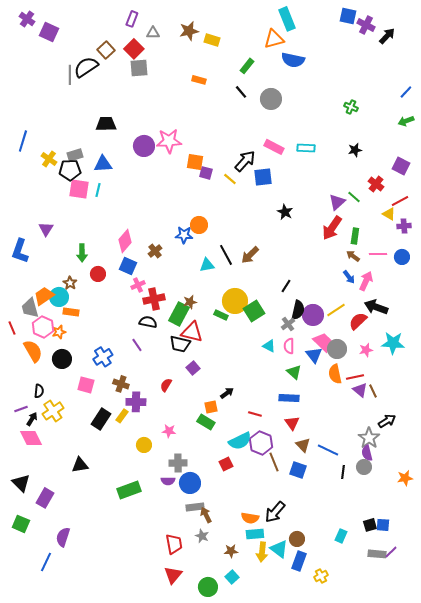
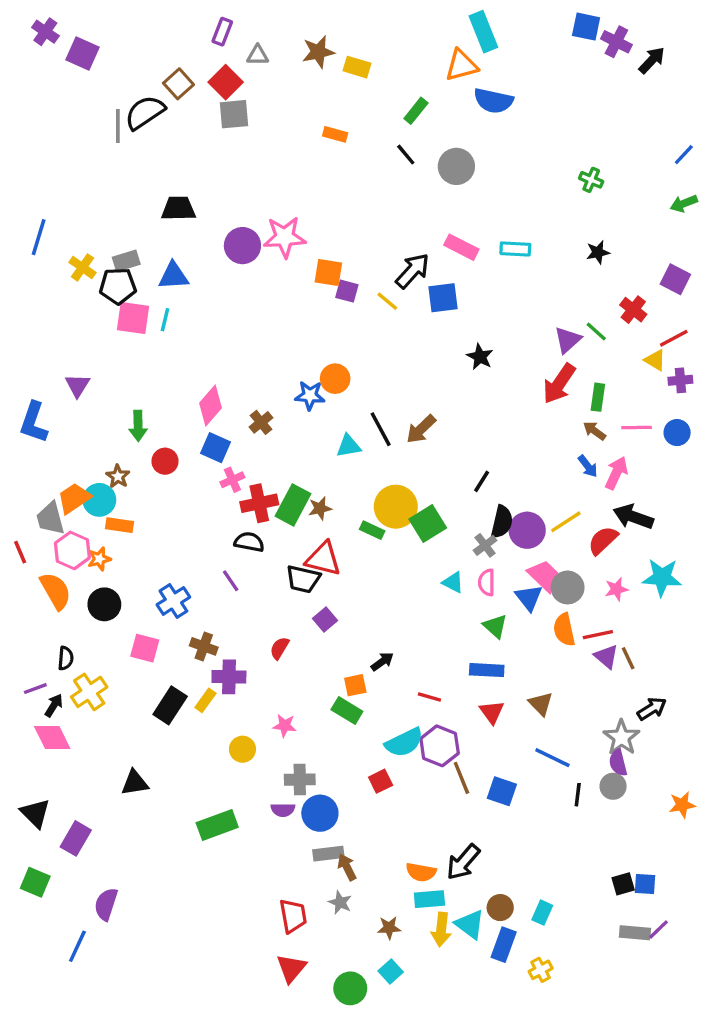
green rectangle: (179, 314) -> (293, 505), moved
brown triangle: (303, 445) -> (541, 704), moved
cyan rectangle: (341, 536) -> (542, 913), moved

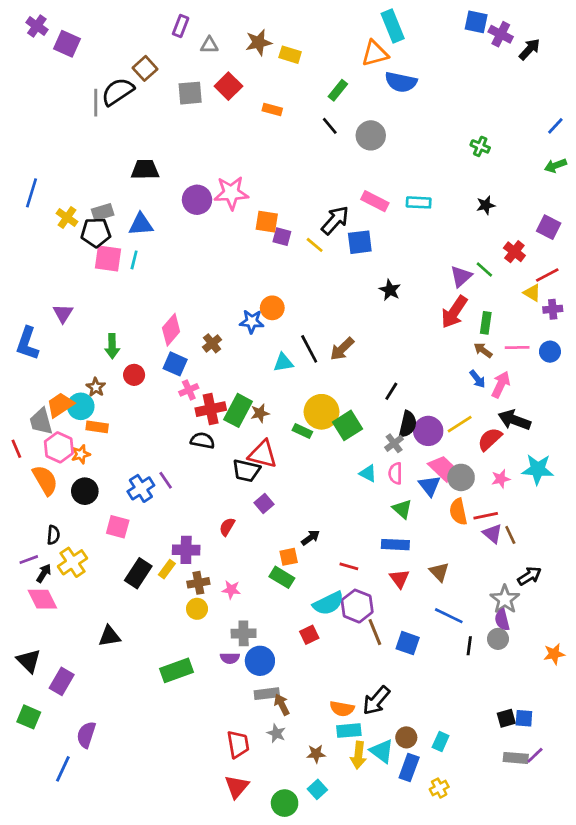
red square: (226, 82) -> (228, 86), moved
purple line: (231, 581) -> (166, 480), moved
brown cross: (204, 646) -> (198, 583), moved, turned -30

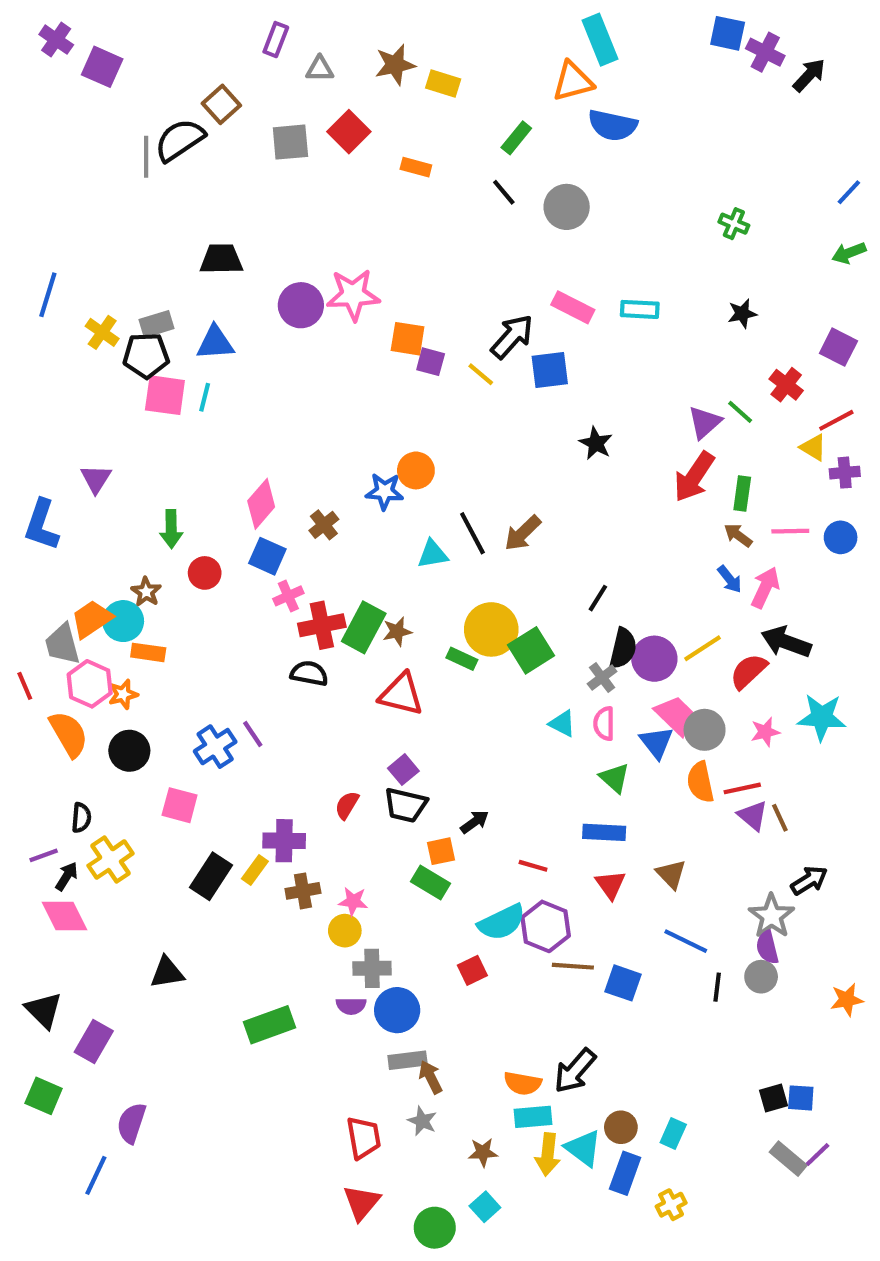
black trapezoid: (246, 471) -> (405, 805), moved
yellow circle: (197, 609) -> (345, 931), moved
brown line: (375, 632) -> (573, 966), turned -64
gray rectangle: (516, 758) -> (788, 1159), turned 35

